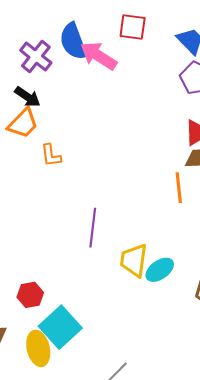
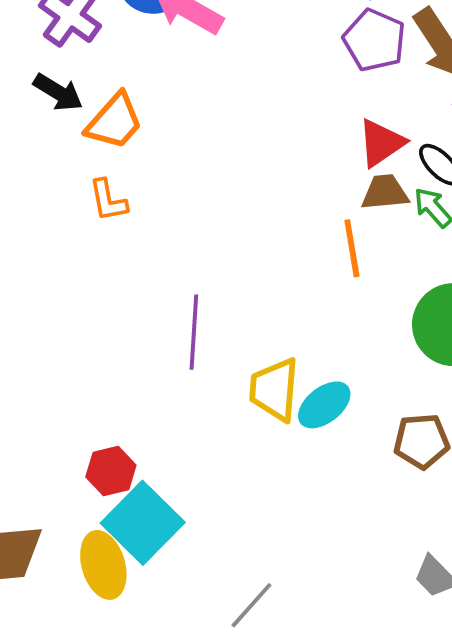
orange trapezoid: (23, 123) -> (114, 121), moved
red hexagon: (30, 295) -> (111, 471), moved

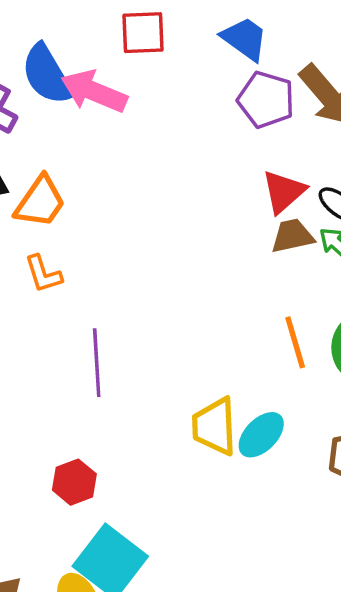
orange line: (352, 248) -> (295, 342), moved
purple line: (194, 332) -> (97, 363), moved
red hexagon: (111, 471) -> (74, 482), moved

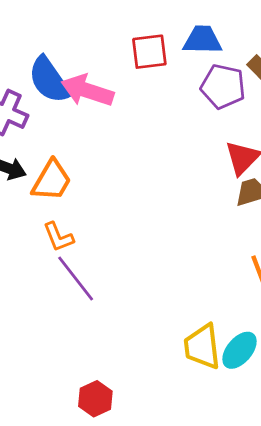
red square: (143, 33) -> (149, 52), moved
blue trapezoid: (245, 39) -> (203, 40), turned -30
purple line: (97, 363) -> (76, 278), moved, turned -30

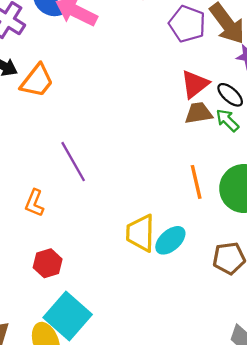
orange L-shape: (58, 237) -> (34, 203), moved, turned 36
purple line: (76, 278) -> (73, 162), moved

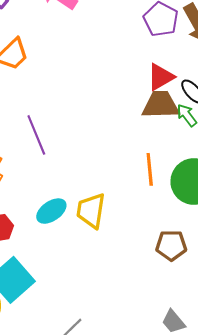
brown trapezoid: (199, 113) -> (161, 105), size x1.4
cyan ellipse: (170, 240) -> (51, 211), moved

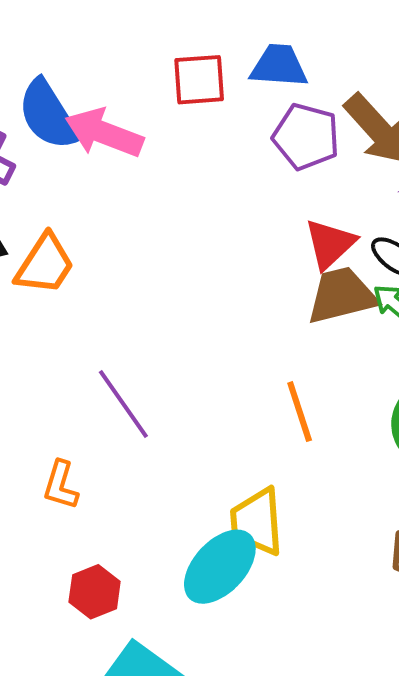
orange line: (150, 169) -> (300, 412), moved
cyan ellipse: (51, 211) -> (220, 567), moved, size x1.4

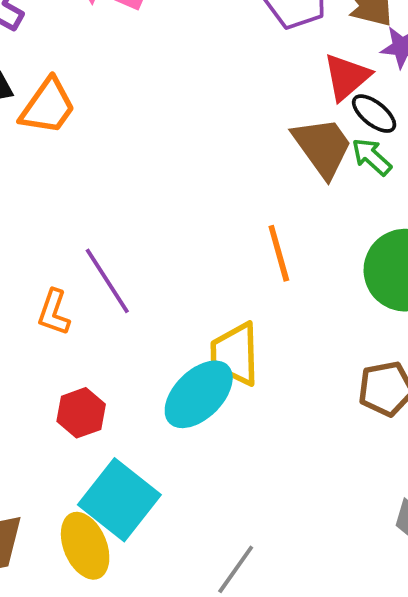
red triangle: (330, 244) -> (347, 77), moved
brown trapezoid: (342, 296) -> (323, 147), turned 66
purple line: (123, 404) -> (107, 281), moved

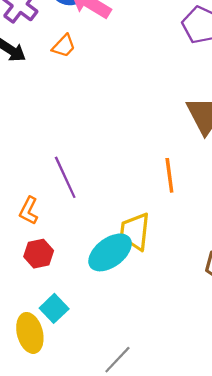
orange trapezoid: (48, 106) -> (64, 46), moved, size x0.7
orange L-shape: (54, 312) -> (29, 211), moved
cyan square: (119, 500) -> (54, 308), size x0.6

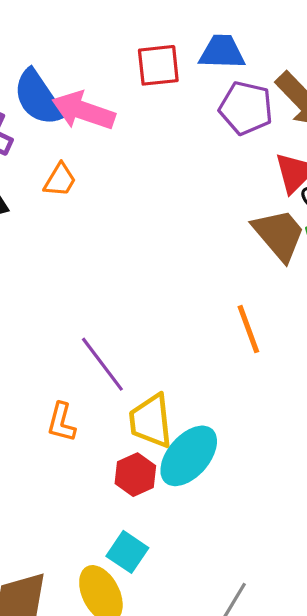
yellow trapezoid: (135, 231) -> (151, 421), moved
red hexagon: (39, 254) -> (135, 475), moved

